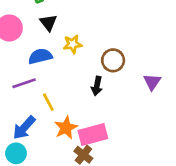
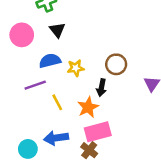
yellow star: (73, 44) -> (76, 68), moved
blue arrow: (24, 128) -> (56, 138), moved, turned 40
orange star: (66, 128) -> (88, 107), moved

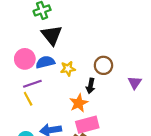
black triangle: (57, 30) -> (52, 35), size x1.5
pink circle: (22, 35) -> (25, 59), moved
yellow line: (57, 102) -> (28, 99), moved

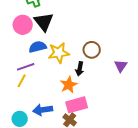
pink circle: (25, 59) -> (23, 25), moved
yellow star: (68, 69) -> (59, 53), size x1.5
yellow line: (28, 99) -> (22, 81), turned 56

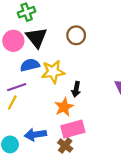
brown circle: (92, 50) -> (76, 35), moved

